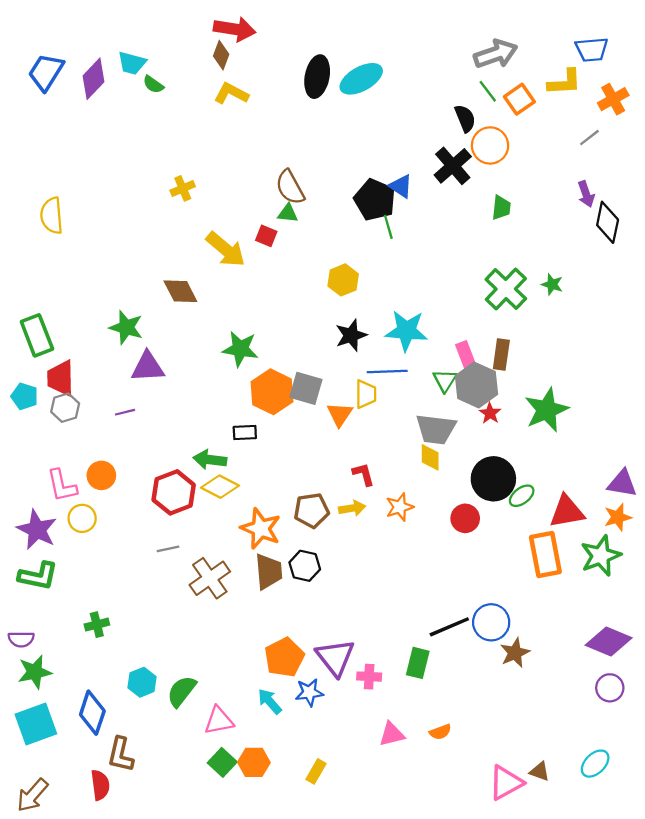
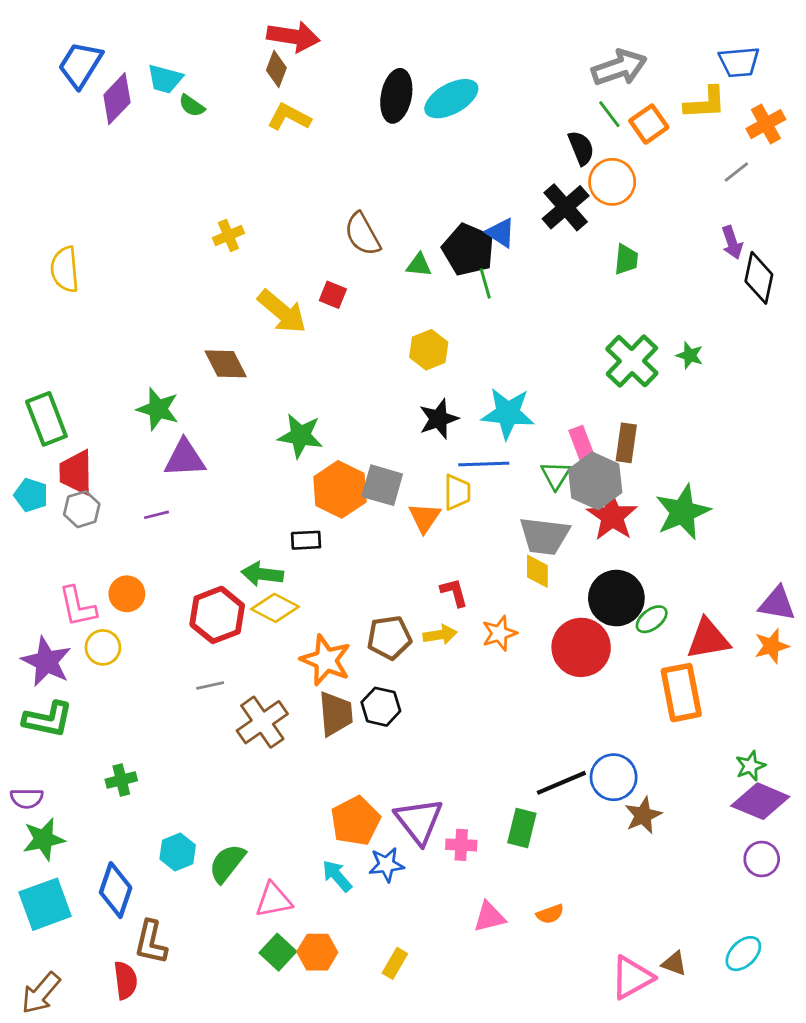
blue trapezoid: (46, 72) -> (80, 65), moved
green triangle: (288, 213) -> (419, 265), moved
red star: (490, 413) -> (612, 516), size x1.8
red circle: (465, 518) -> (581, 647), size x1.6
green star: (601, 556) -> (750, 766), moved, size x0.6

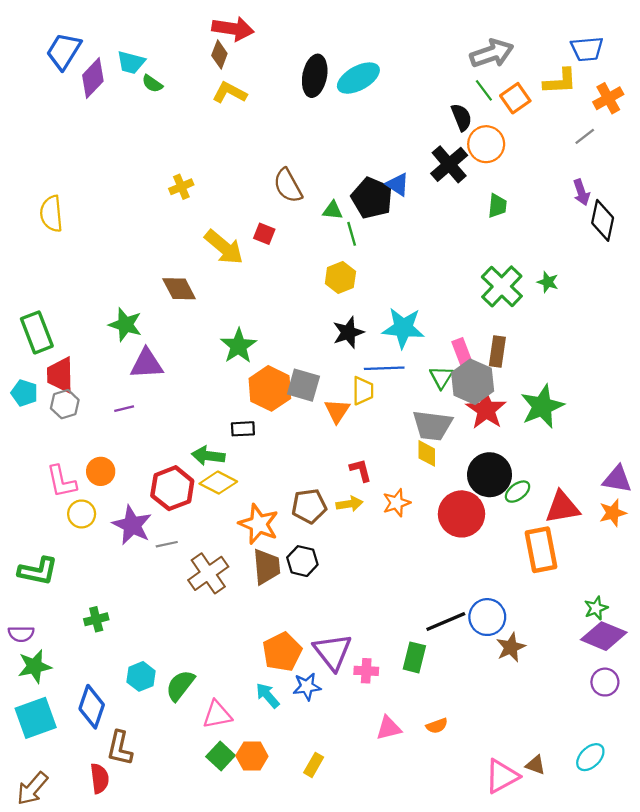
green line: (485, 283) -> (352, 234), moved
green star: (300, 436) -> (238, 346), turned 30
purple star: (46, 662) -> (132, 525), moved

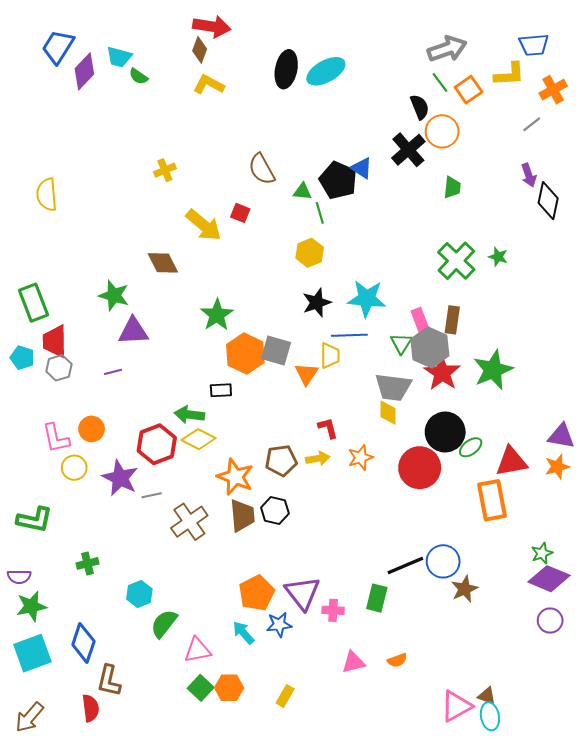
cyan hexagon: (141, 676) -> (139, 594), moved
cyan ellipse: (590, 757) -> (490, 716), moved, turned -56

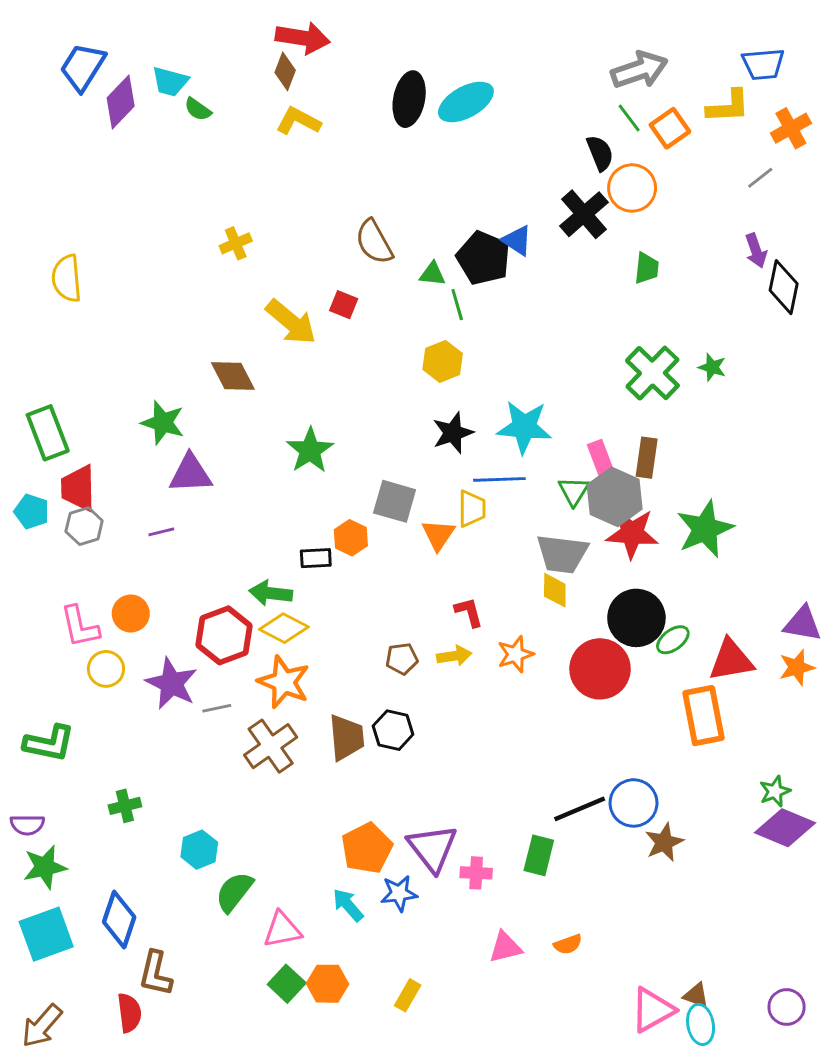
orange hexagon: (245, 354) -> (351, 538), moved, size x0.6
red star: (442, 373) -> (632, 533), turned -30
brown pentagon: (281, 461) -> (402, 659), size x0.7
orange star: (235, 477) -> (284, 682), moved
purple circle: (550, 621) -> (787, 1007), moved

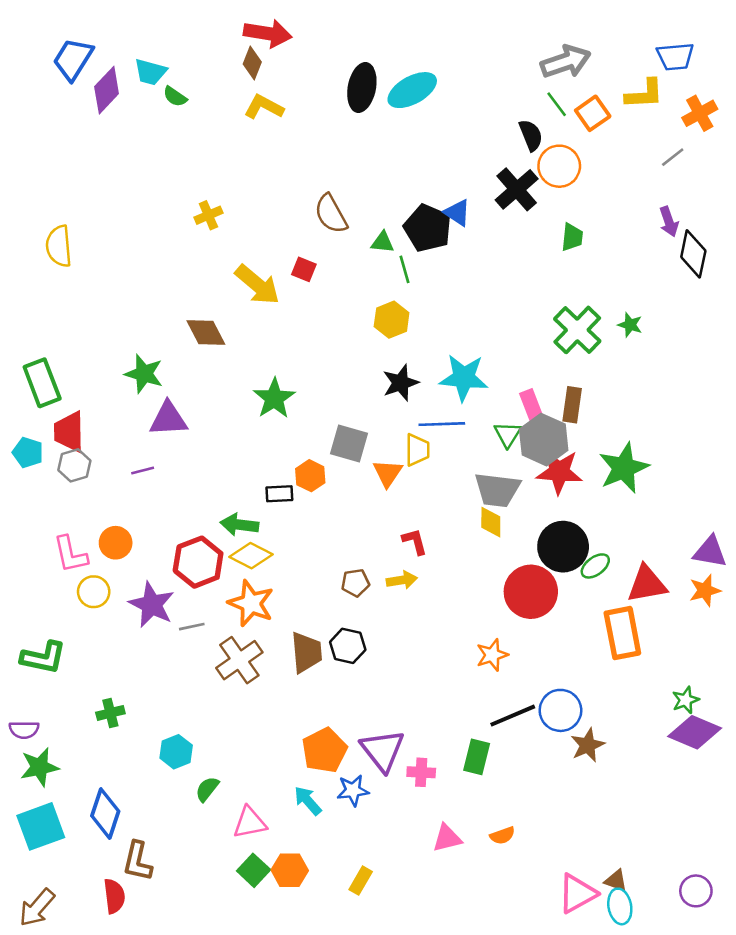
orange star: (515, 654) -> (492, 655), moved
green semicircle: (234, 892) -> (207, 789), size x0.7

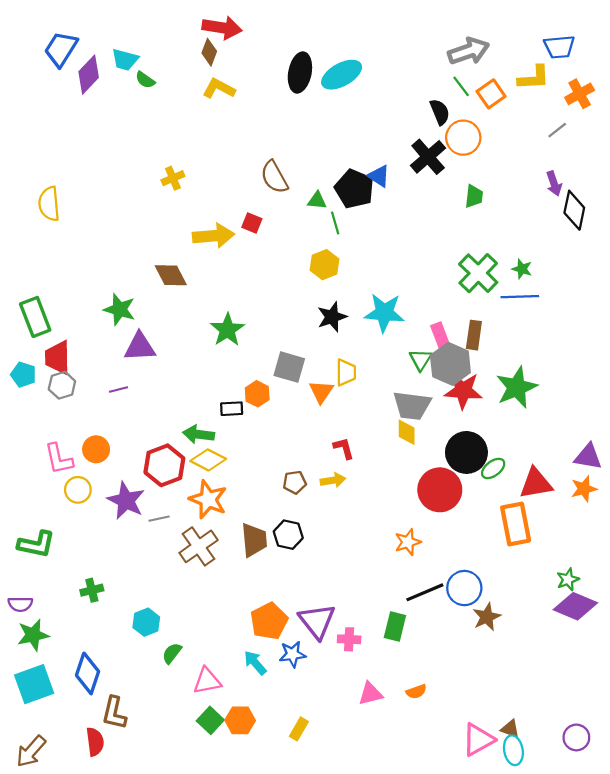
yellow arrow: (257, 285) -> (213, 236), turned -45
blue line: (442, 424) -> (520, 297), moved

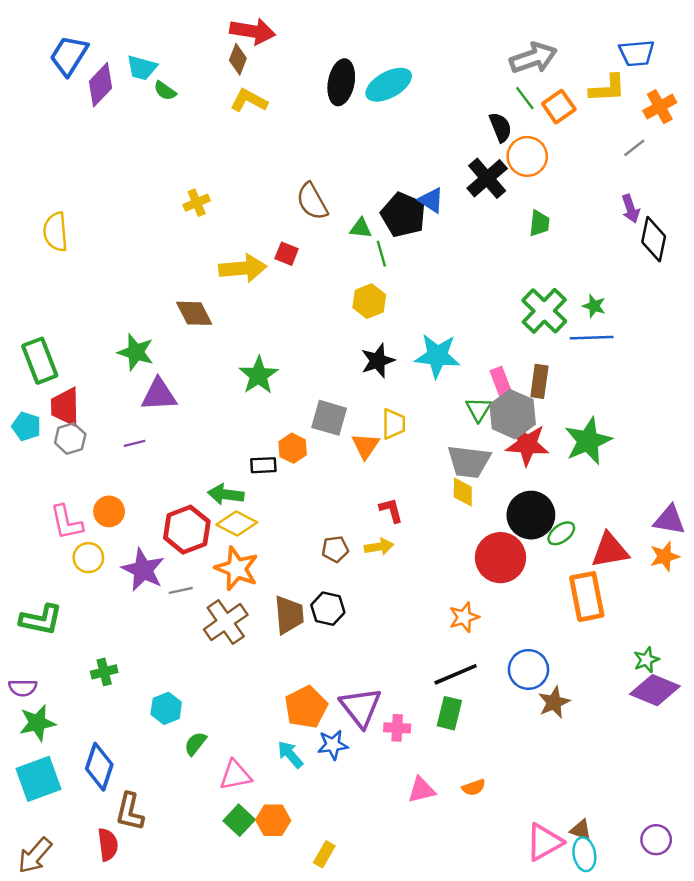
black line: (425, 592) -> (456, 674), moved
yellow rectangle: (299, 729) -> (324, 854), moved

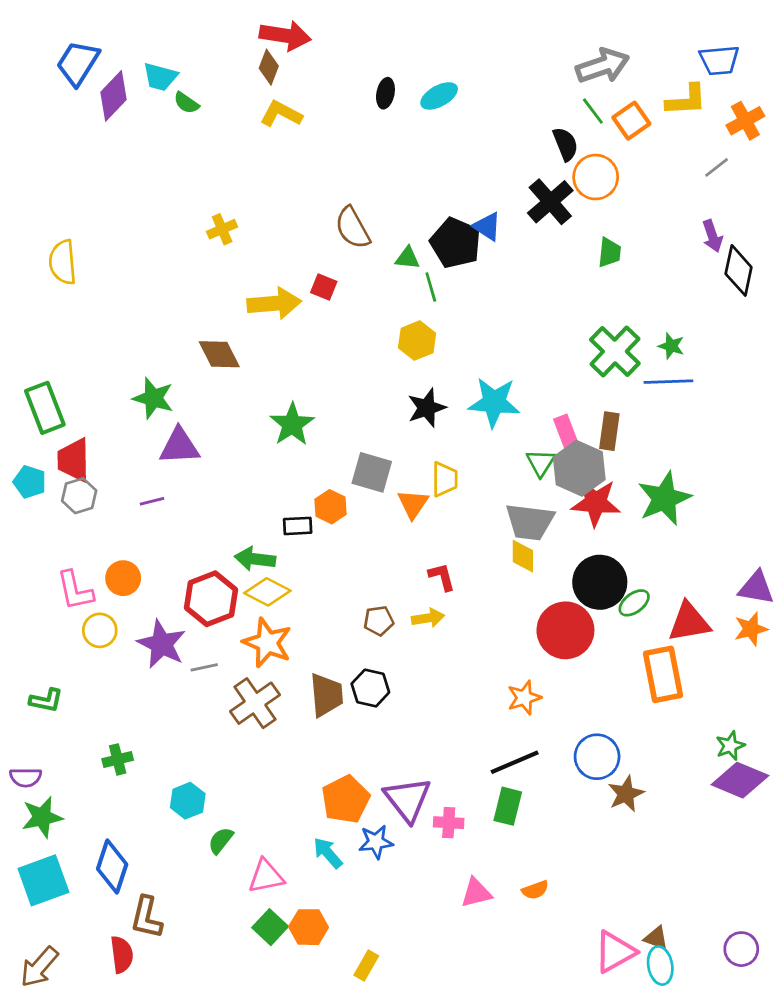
black ellipse: (341, 82) -> (385, 93), size x0.6
cyan ellipse: (389, 85) -> (439, 96), size x0.7
green L-shape: (41, 620) -> (46, 700), size x0.7

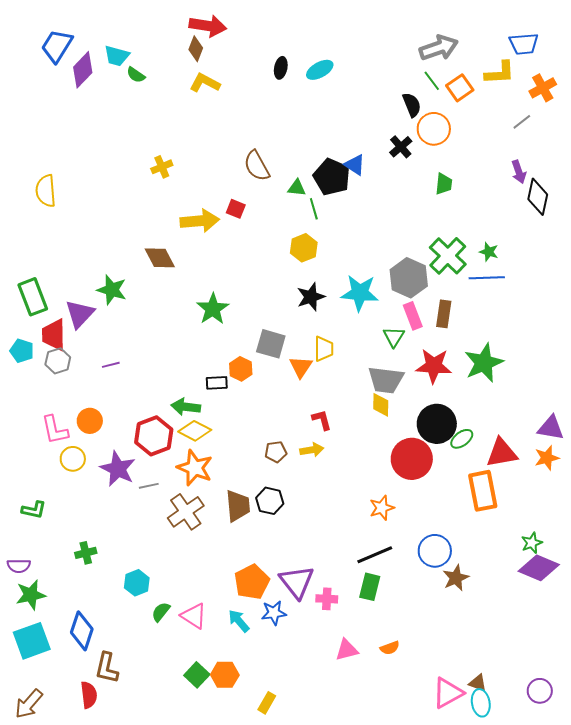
black cross: (550, 202) -> (401, 147), size x0.7
purple triangle: (179, 446) -> (80, 314), moved, turned -44
gray hexagon: (579, 468) -> (409, 278), moved
pink triangle: (266, 876) -> (194, 616), moved, turned 44

